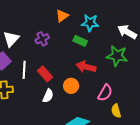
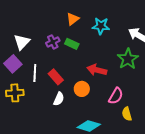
green rectangle: (80, 41) -> (72, 44), moved
green star: (117, 56) -> (128, 59), turned 30

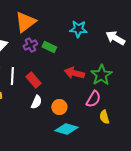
orange triangle: (73, 19) -> (25, 22), moved, size x1.6
green star: (128, 59) -> (101, 75), moved
orange circle: (82, 89) -> (59, 107), moved

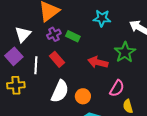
green star: (101, 75) -> (125, 52), moved
red rectangle: (33, 80) -> (57, 59), moved
white semicircle: (36, 102) -> (60, 91), size x1.6

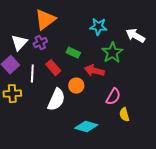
purple cross: (54, 34) -> (40, 43), moved
green rectangle: (73, 36) -> (73, 53), moved
green star: (125, 52) -> (112, 53), moved
orange circle: (83, 96) -> (76, 86), moved

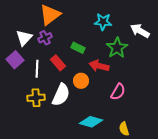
yellow cross: (12, 94) -> (36, 98), moved
yellow semicircle: (124, 115) -> (124, 129), moved

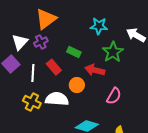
white semicircle: (61, 95) -> (57, 99), turned -110
yellow cross: (36, 98) -> (32, 102), turned 30

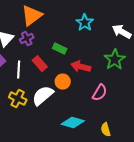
cyan star: (99, 26) -> (85, 23), turned 30
green star: (113, 52) -> (115, 60), moved
white semicircle: (57, 99) -> (43, 96), turned -45

